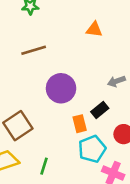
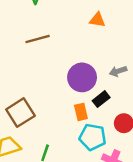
purple circle: (61, 88) -> (82, 77), moved
cyan pentagon: (92, 149) -> (93, 137), turned 30

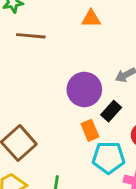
brown line: (38, 39) -> (31, 36), moved, turned 30

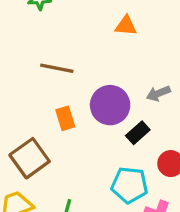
brown line: (31, 36) -> (57, 68), moved
orange rectangle: (90, 130) -> (65, 118), moved

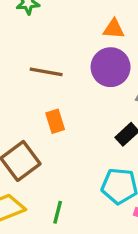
purple circle: (110, 105) -> (111, 67), moved

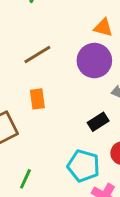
brown line: (46, 72) -> (37, 54), turned -52

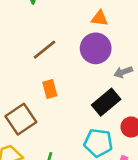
black rectangle: (98, 122) -> (106, 102), size x1.5

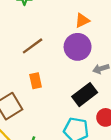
orange triangle: (100, 18) -> (82, 20), turned -35

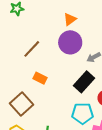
orange rectangle: (36, 81) -> (40, 78), turned -40

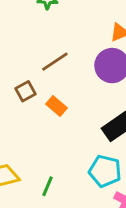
brown square: (22, 104) -> (26, 91), moved, size x0.6

